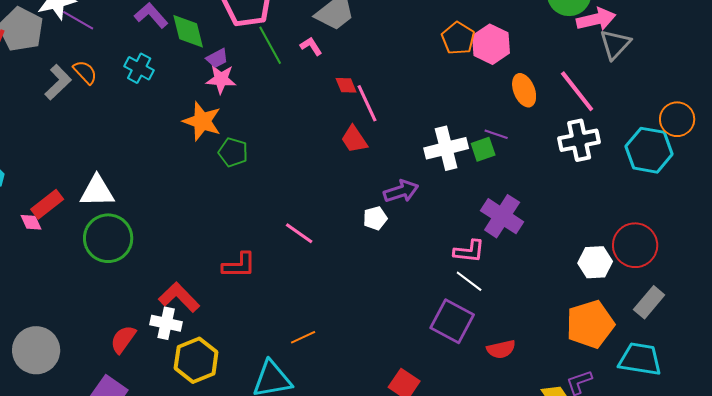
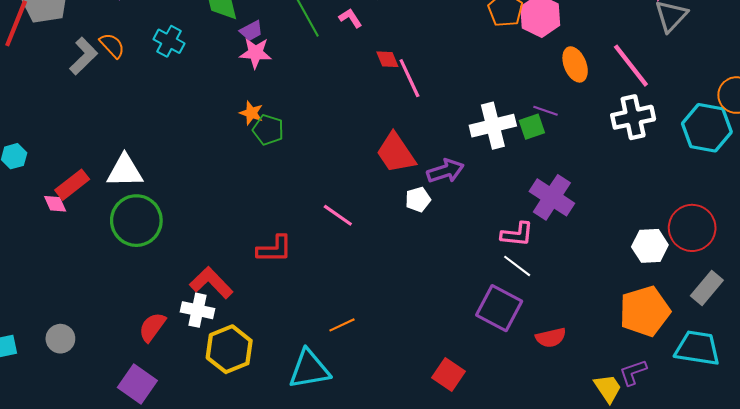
orange star: (202, 121) -> (251, 113), moved, size x0.6
red trapezoid: (354, 139) -> (396, 153), moved, size x1.4
gray circle: (36, 350) -> (60, 339), size x0.6

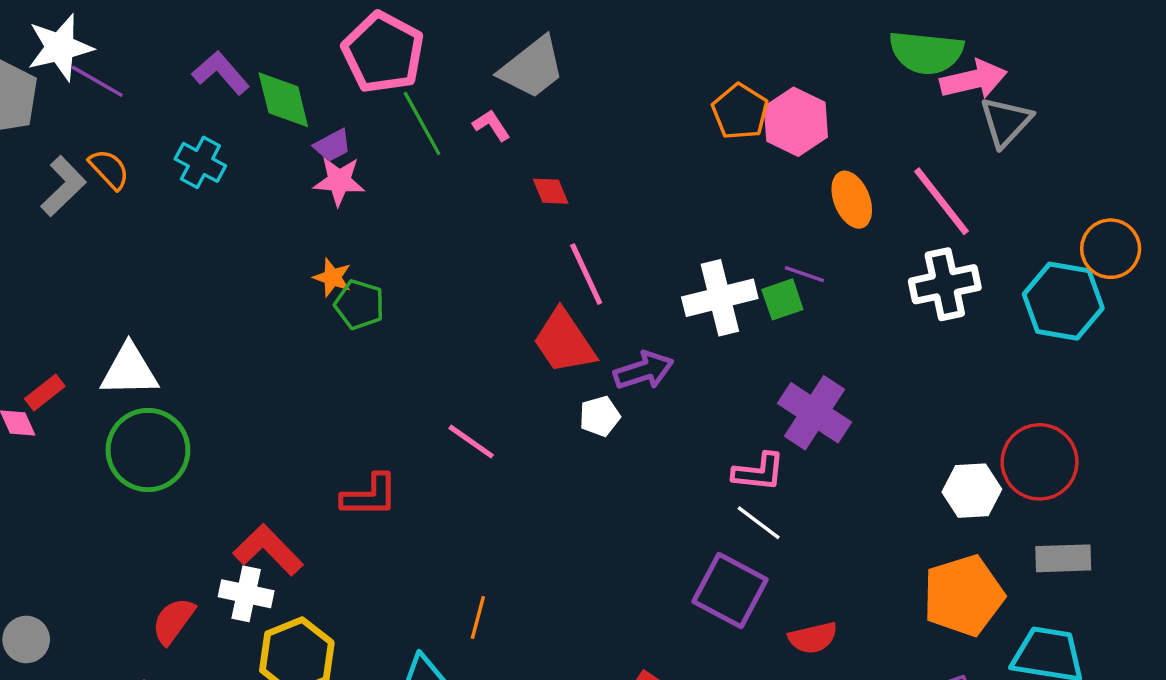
pink line: (409, 78) -> (586, 274), moved
red rectangle: (72, 185) -> (45, 392), size x0.7
gray rectangle: (707, 288) -> (1063, 558), turned 48
orange line: (342, 325) -> (478, 618), turned -50

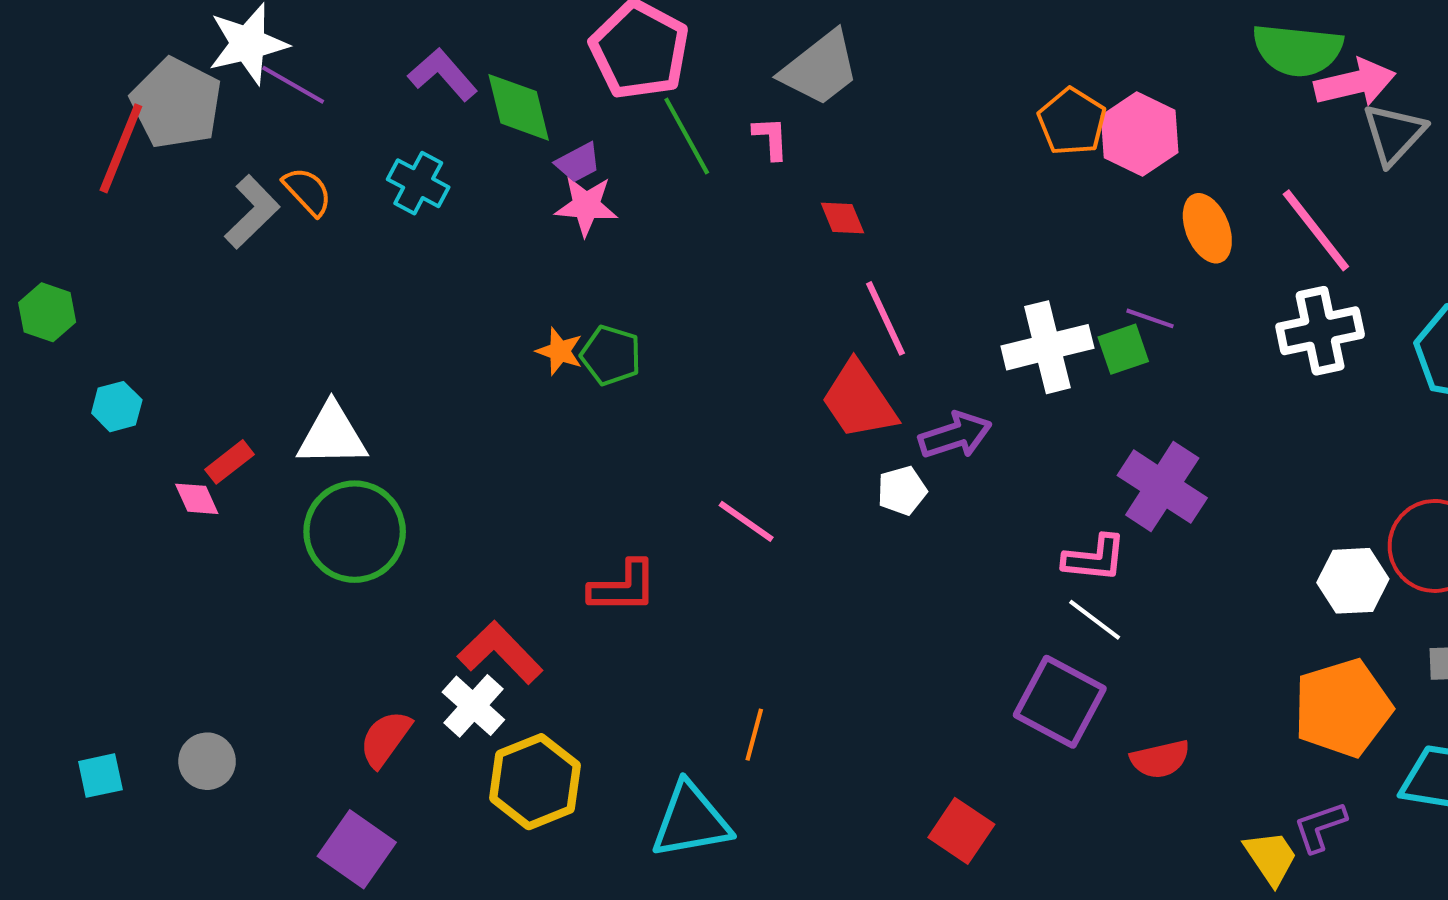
pink L-shape: (491, 125) -> (771, 138), turned 30
orange star: (332, 277) -> (560, 351), moved
white cross: (246, 594) -> (473, 706), turned 30

